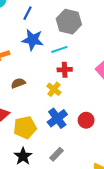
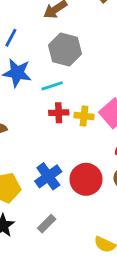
yellow cross: (54, 89) -> (84, 116), moved, turned -32
red circle: (86, 120) -> (86, 179), size x1.5

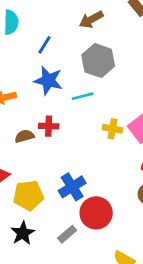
red cross: (59, 113) -> (49, 126), moved
red circle: (86, 179) -> (96, 213), moved

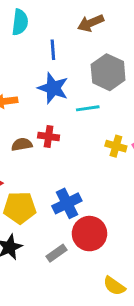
brown arrow: (91, 20) -> (91, 23), moved
blue line: (44, 45) -> (53, 50), turned -42

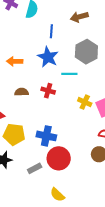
red cross: (49, 136) -> (48, 91), moved
blue cross: (67, 203) -> (46, 136), turned 30
yellow semicircle: (114, 286) -> (57, 195), moved

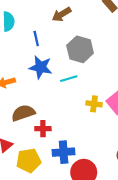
red cross: (48, 91) -> (43, 129), moved
brown semicircle: (22, 92) -> (23, 113), size x1.5

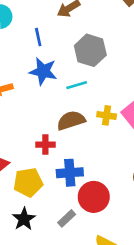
brown semicircle: (23, 113) -> (71, 120), moved

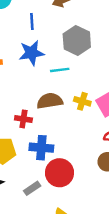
blue star: (43, 71) -> (31, 53), turned -30

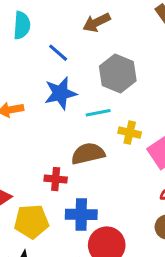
blue line: (32, 21) -> (58, 53), turned -42
yellow cross: (82, 101) -> (130, 133), moved

